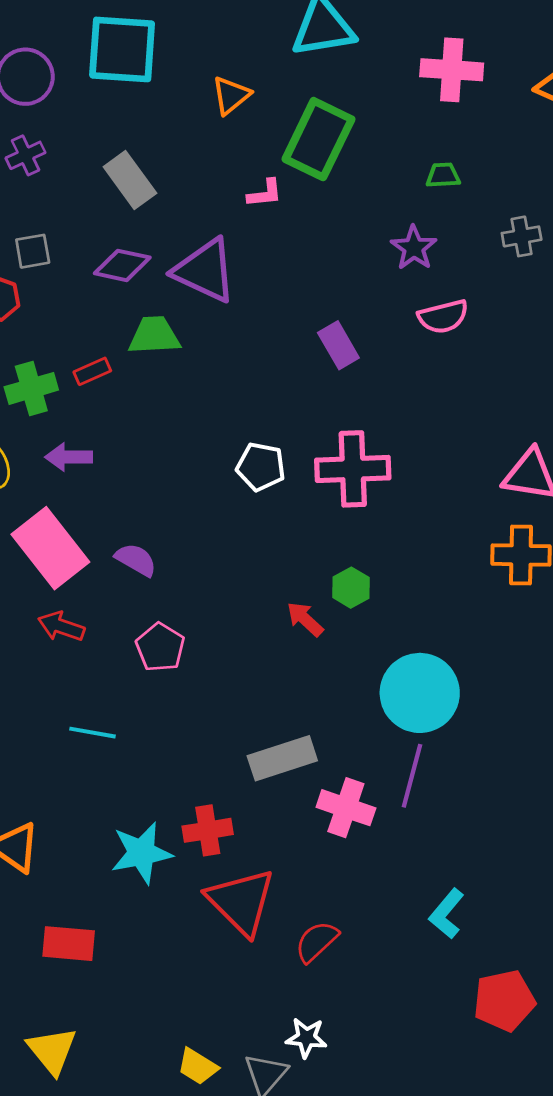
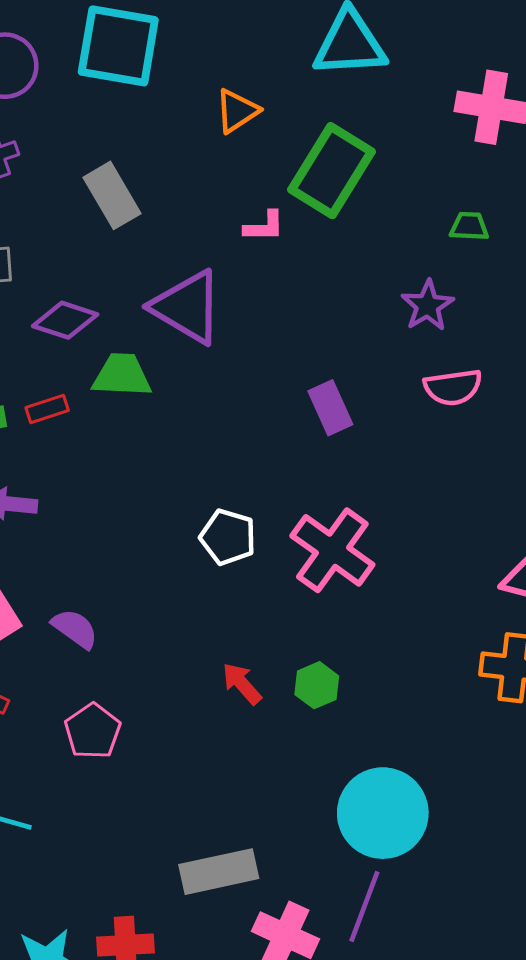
purple diamond: (122, 265) -> (65, 320), moved
pink cross: (353, 469) -> (332, 550), turned 32
red arrow: (305, 619) -> (242, 684), moved

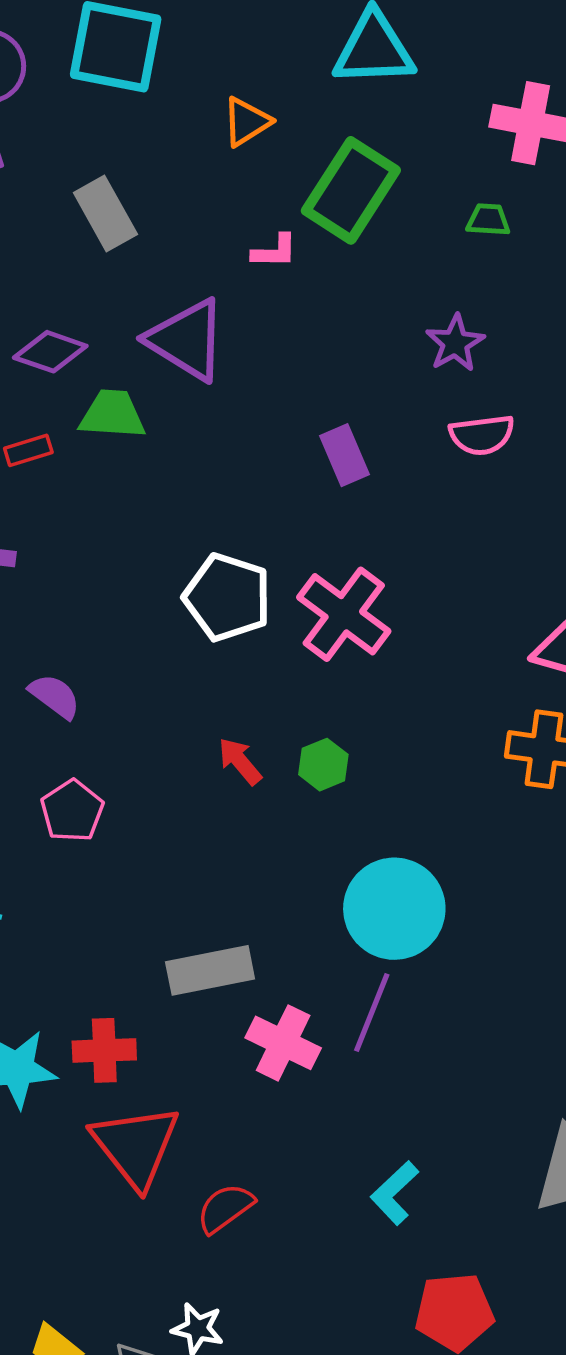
green trapezoid: (469, 226) -> (488, 220), moved
white pentagon: (228, 537) -> (227, 597), size x1.4

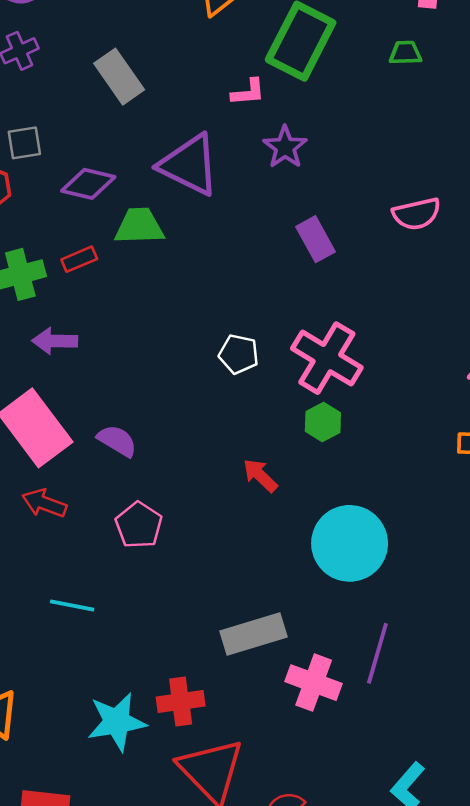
purple star: (455, 343) -> (285, 147), moved
white pentagon: (227, 597) -> (239, 354), size x0.6
green hexagon: (323, 765) -> (323, 422), moved
cyan circle: (394, 909) -> (350, 543), moved

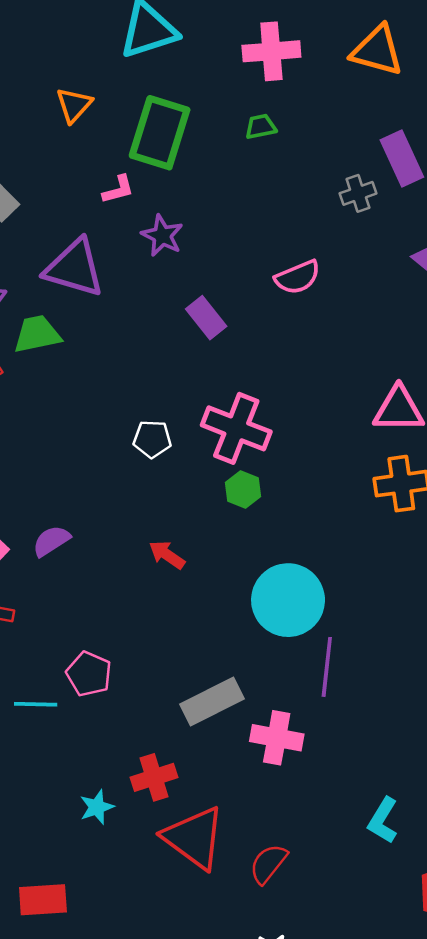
purple semicircle: (117, 441) -> (51, 541), turned -54
red arrow: (260, 475) -> (167, 555), moved
pink pentagon: (139, 525) -> (89, 674), moved
purple line: (377, 653) -> (327, 667), moved
cyan star: (117, 722) -> (97, 807), size x0.6

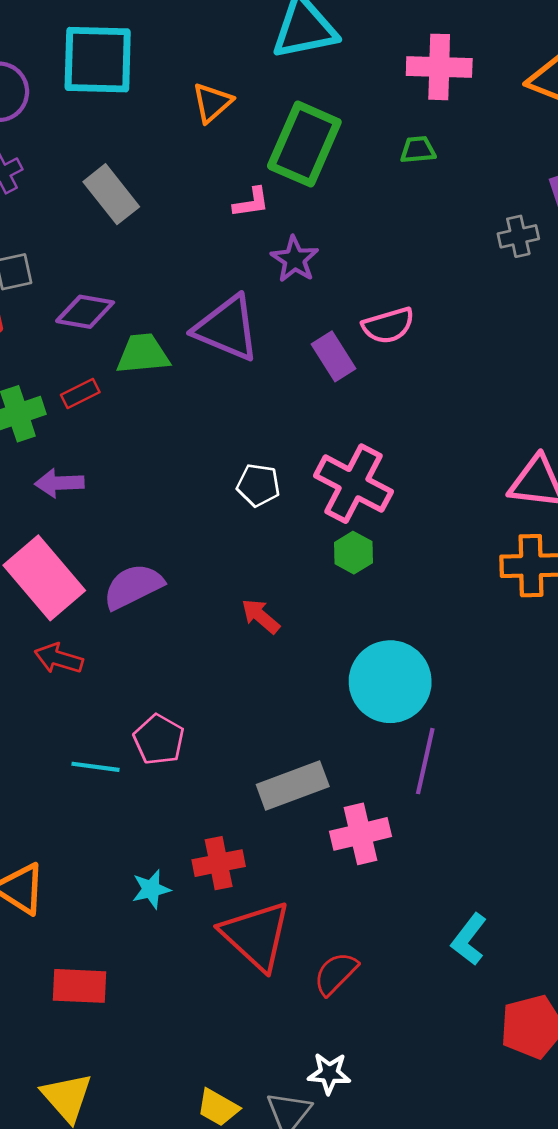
purple triangle: (74, 268) -> (227, 328), moved
pink semicircle: (298, 277) -> (388, 325), moved
purple semicircle: (51, 541) -> (133, 586), size x1.4
pink cross: (277, 738) -> (361, 834), turned -30

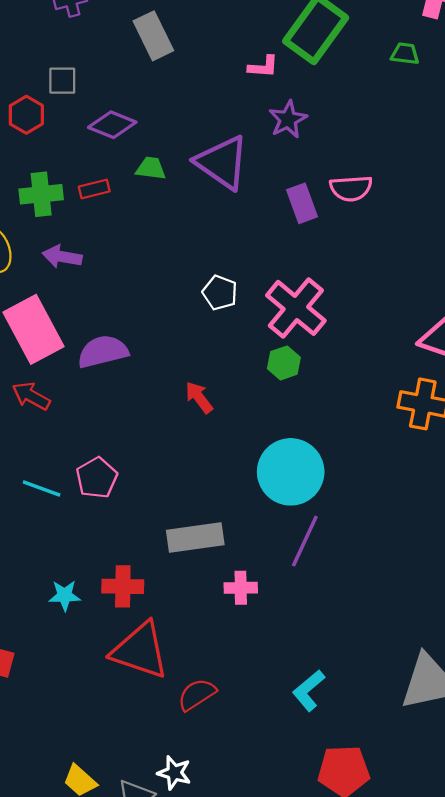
green trapezoid: (143, 354) -> (151, 168), size x0.7
pink cross: (361, 834) -> (241, 588), size x0.7
red triangle: (256, 935) -> (140, 650), turned -36

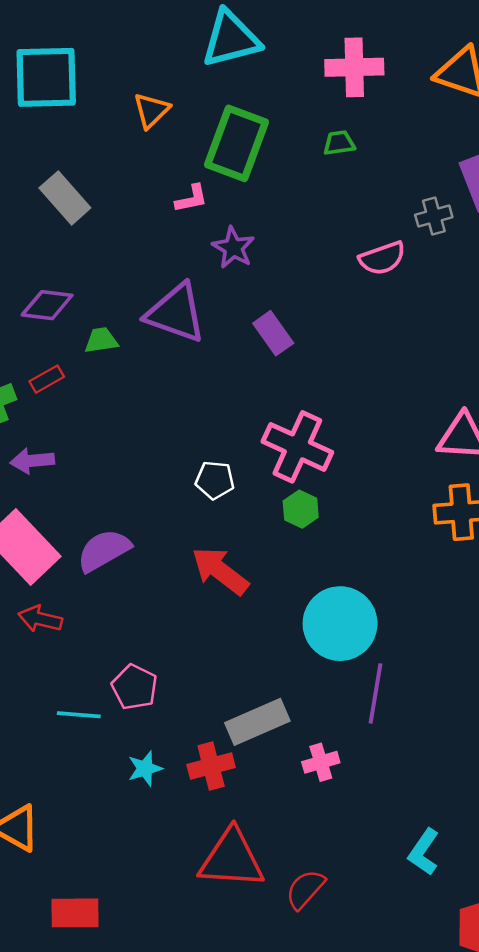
pink semicircle: (351, 188) -> (382, 258), moved
white pentagon: (220, 293) -> (215, 480), moved
red arrow: (199, 397) -> (220, 571), size x1.6
red cross: (123, 586) -> (211, 766), moved
cyan star: (65, 595) -> (145, 769), moved

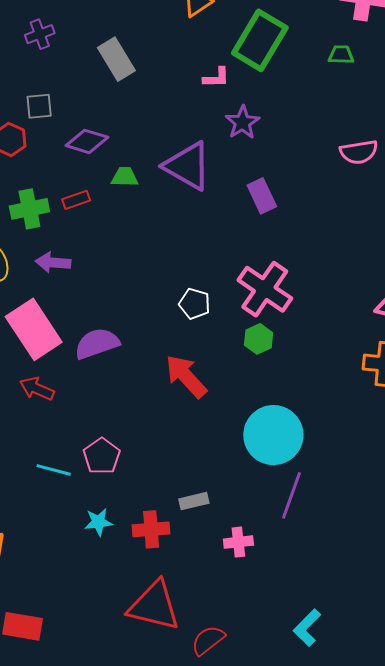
gray rectangle: (257, 722) -> (194, 501), size x0.6

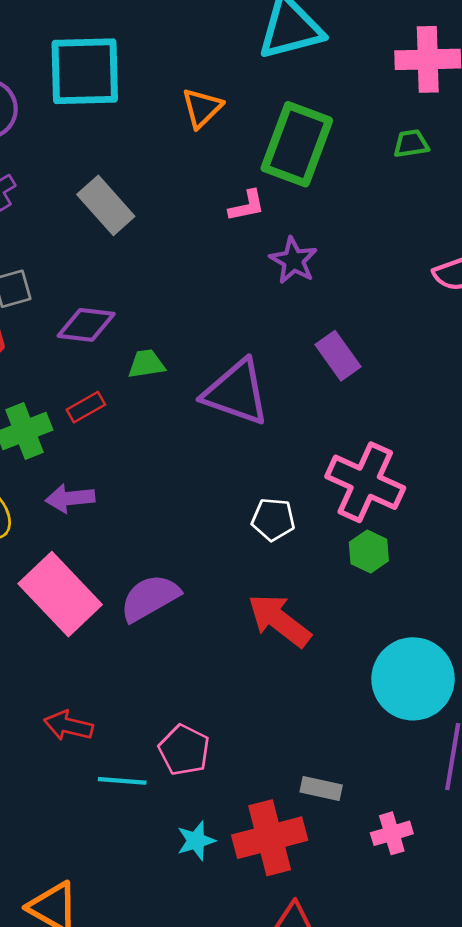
purple triangle: (188, 166) -> (236, 393), moved
red arrow: (37, 389) -> (68, 726), moved
gray rectangle: (194, 501) -> (321, 789), turned 36
red cross: (151, 529) -> (270, 838), size x1.4

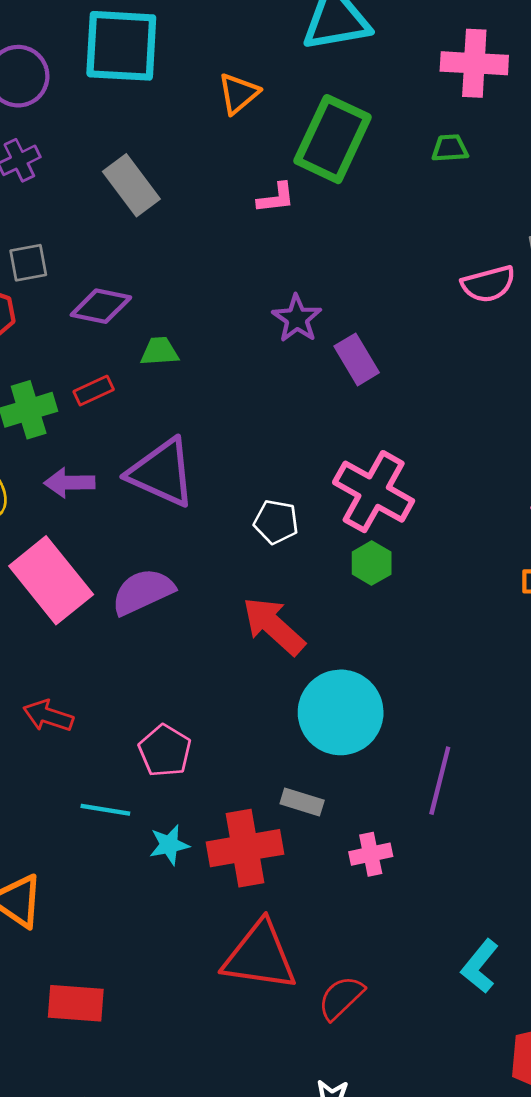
purple star: (293, 260) -> (297, 319), moved
purple triangle: (236, 393) -> (162, 473), moved
cyan circle: (413, 679) -> (341, 712), moved
cyan line: (122, 781) -> (105, 810), moved

